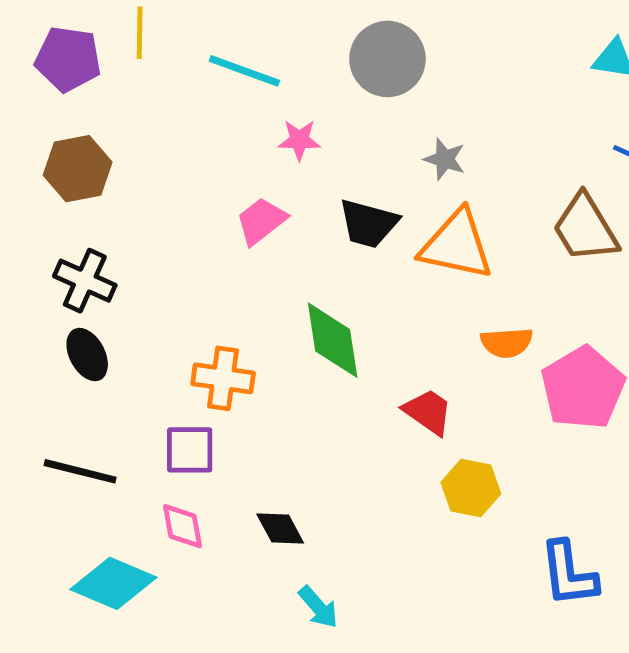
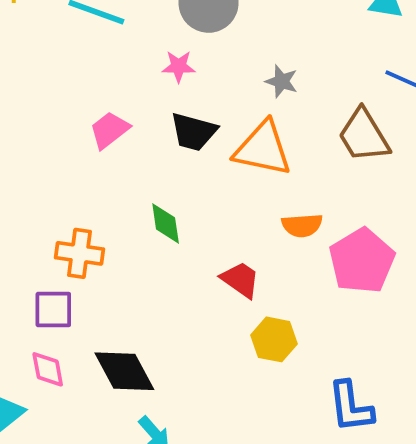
pink star: (299, 140) -> (179, 66), moved
gray star: (445, 159) -> (281, 81), moved
green diamond: (333, 340) -> (166, 223), size x0.7
black diamond: (280, 529) -> (124, 371), size x1.6

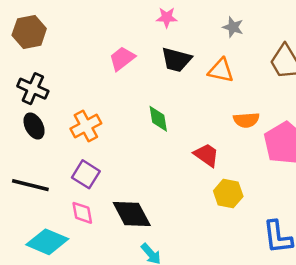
orange triangle: (263, 149) -> (221, 71), size x0.7
orange cross: (79, 253) -> (86, 126), moved, turned -36
purple square: (53, 310) -> (86, 174), turned 32

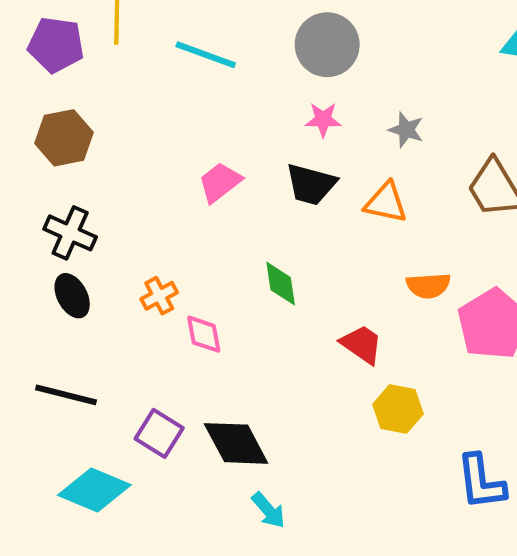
pink star: (167, 17) -> (323, 120), moved
orange cross: (86, 126) -> (159, 296), size x0.7
purple square: (86, 174) -> (159, 433), moved
pink diamond: (82, 213) -> (204, 334), moved

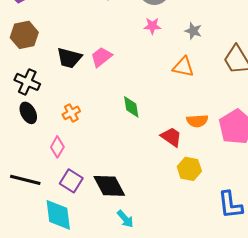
black trapezoid: (311, 184) -> (69, 58), moved
orange semicircle: (428, 286) -> (197, 121), moved
pink diamond: (204, 334) -> (57, 147), moved, turned 40
black line: (66, 395) -> (25, 180), moved
cyan diamond: (94, 490) -> (58, 215), moved, turned 60

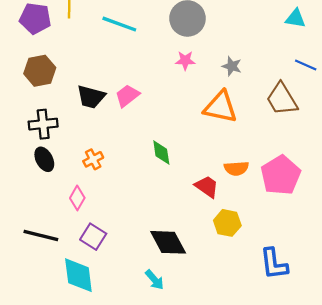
orange triangle: (183, 67) -> (220, 107), size x1.4
black cross: (27, 82) -> (43, 124), turned -30
black diamond: (109, 186) -> (168, 242), moved

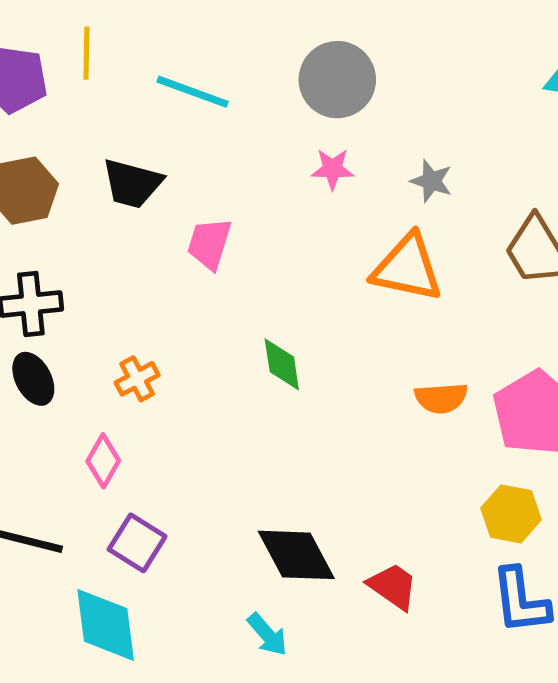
pink trapezoid: (127, 96) -> (209, 244), turned -35
black trapezoid: (91, 97) -> (132, 183), moved
red trapezoid: (207, 187) -> (393, 586), moved
yellow hexagon: (227, 223) -> (511, 514), moved

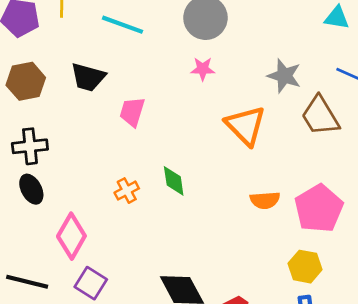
gray star: (431, 181) -> (284, 76), moved, size x1.4
orange triangle: (407, 268) -> (246, 126), turned 33
orange cross: (137, 379) -> (127, 191), moved
pink diamond: (103, 461) -> (71, 236), size x1.5

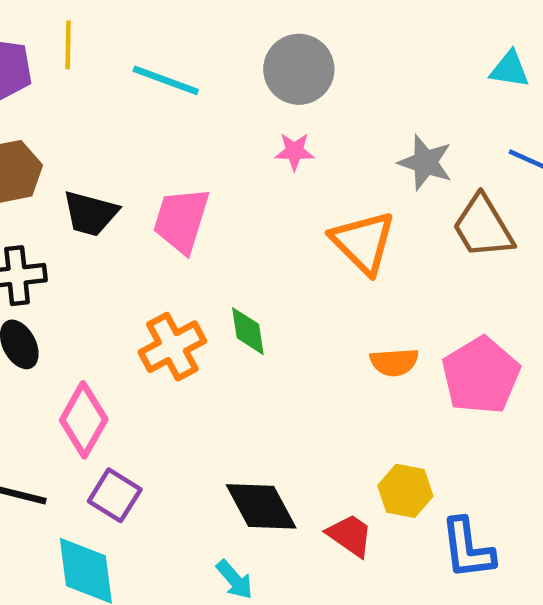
black trapezoid: (88, 77) -> (90, 214), moved
pink trapezoid: (132, 112) -> (181, 220), size x1.4
orange cross: (127, 191) -> (172, 347), size x1.6
yellow hexagon: (305, 267) -> (405, 491), moved

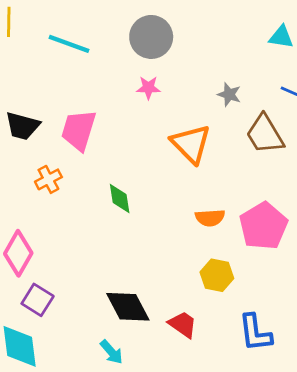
gray star: (425, 162) -> (229, 94), size x0.7
orange cross: (172, 347) -> (48, 179), moved, size x0.7
yellow hexagon: (405, 491) -> (217, 275), moved

